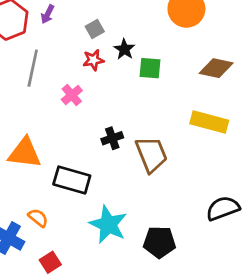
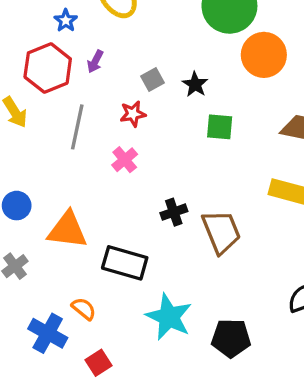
black star: (124, 49) -> (195, 84), moved
red star: (93, 60) -> (133, 114), moved

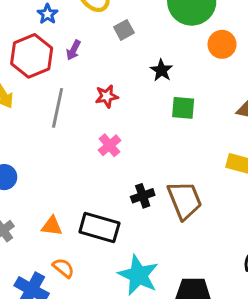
orange circle: (264, 55) -> (222, 44), size x0.7
gray square: (153, 79) -> (124, 30), moved
pink cross: (125, 160) -> (110, 145), moved
black cross: (174, 212) -> (143, 196), moved
orange triangle: (67, 230) -> (52, 226), moved, size x0.6

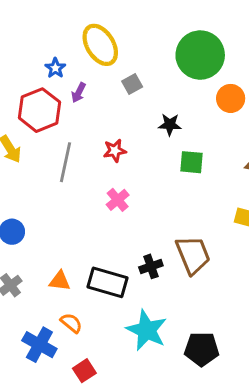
purple arrow: (73, 50) -> (79, 93), moved
black star: (161, 70) -> (170, 125), turned -30
black cross: (143, 196) -> (151, 266), moved

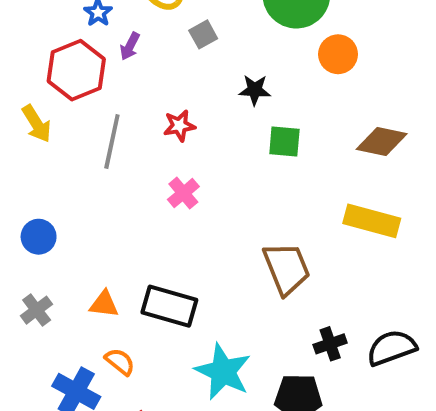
black cross: (151, 266) -> (330, 344), moved

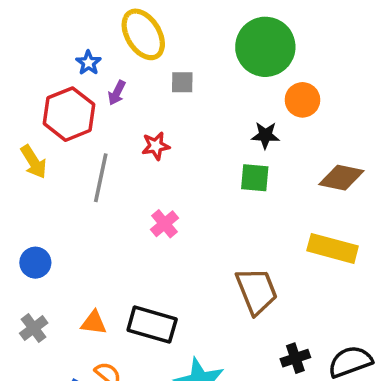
gray square: (203, 34) -> (182, 82), turned 30
black star: (255, 90) -> (265, 135), moved
red star: (179, 126) -> (156, 146), moved

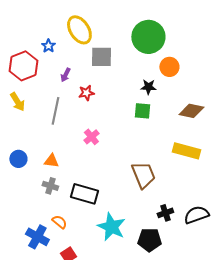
gray square: (182, 82) -> (101, 57), size x1.6
purple arrow: (117, 93) -> (65, 75), moved
red hexagon: (69, 114) -> (23, 66), moved
orange triangle: (94, 323) -> (51, 161), moved
gray cross: (34, 328) -> (50, 186), moved, turned -35

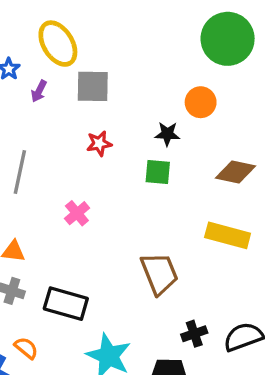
green circle: (148, 37) -> (228, 39), moved
purple arrow: (65, 75) -> (39, 91), moved
red star: (86, 93) -> (99, 143), moved

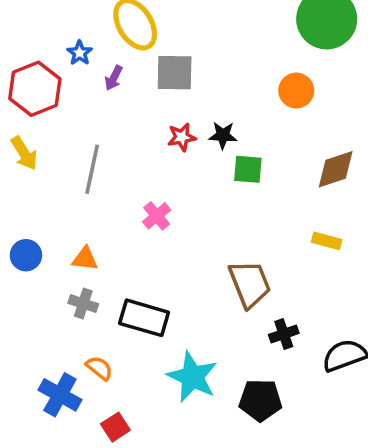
black star: (167, 134) -> (223, 135), moved
brown diamond: (235, 172) -> (336, 169), turned -30
yellow rectangle: (228, 235) -> (327, 241), size x0.6
black cross: (194, 334) -> (284, 334), moved

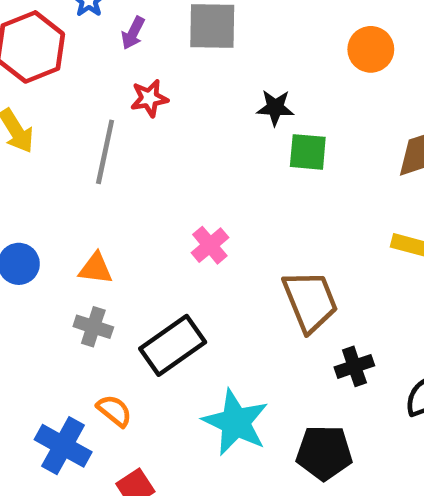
red star: (182, 137) -> (149, 98), moved
pink cross: (157, 216) -> (210, 245), moved
black rectangle: (144, 318) -> (173, 345), turned -51

